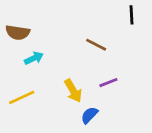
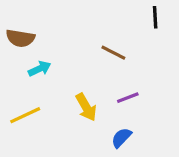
blue semicircle: (89, 115) -> (121, 138), moved

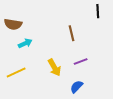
brown line: (113, 53) -> (72, 33), turned 49

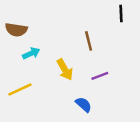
yellow arrow: (54, 68) -> (65, 70), moved
blue semicircle: (77, 87) -> (84, 105), moved, turned 88

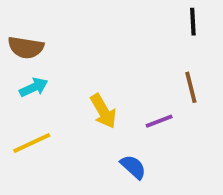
brown line: (89, 41) -> (191, 87), moved
cyan arrow: (31, 53) -> (34, 87), moved

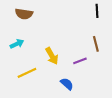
brown semicircle: (26, 48) -> (24, 14), moved
yellow line: (32, 143) -> (27, 73), moved

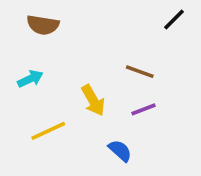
black line: (97, 11) -> (174, 20), turned 48
brown line: (96, 44) -> (140, 72), moved, turned -56

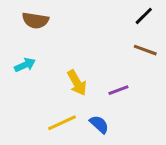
brown line: (140, 72) -> (145, 50), moved
yellow line: (48, 131) -> (62, 123), moved

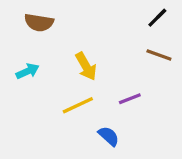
yellow arrow: (77, 83) -> (86, 66), moved
yellow line: (62, 123) -> (78, 105), moved

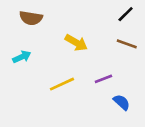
yellow arrow: (86, 66) -> (76, 43), moved, turned -30
blue semicircle: (109, 136) -> (122, 102), moved

